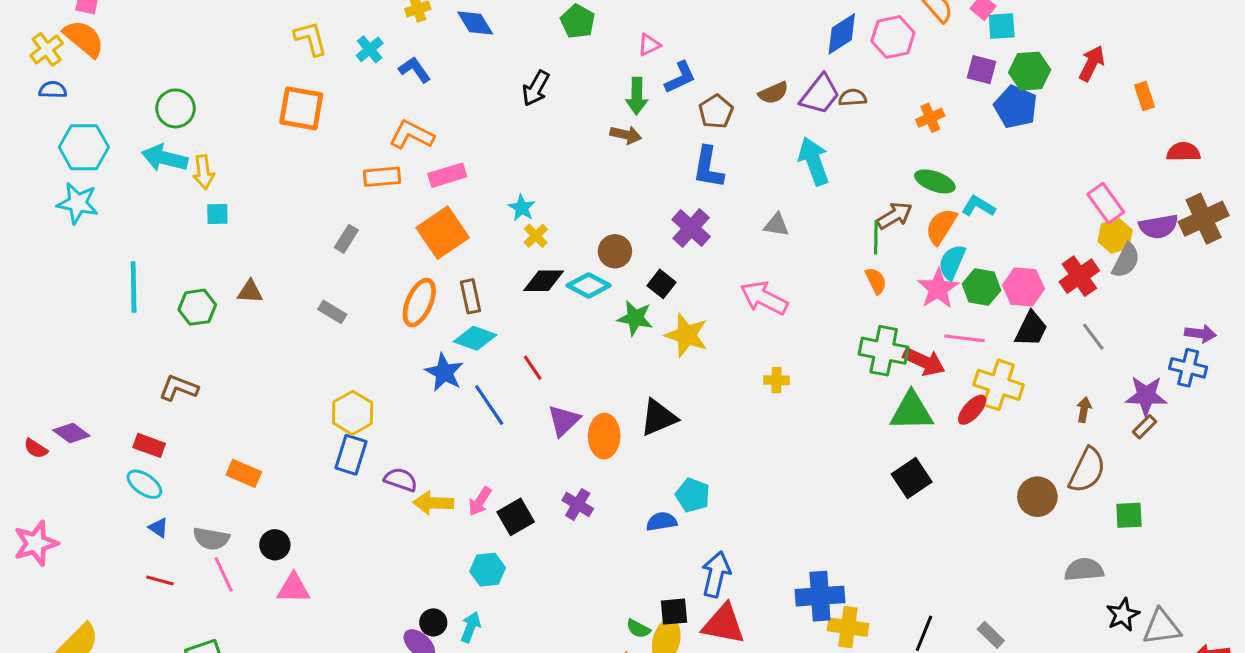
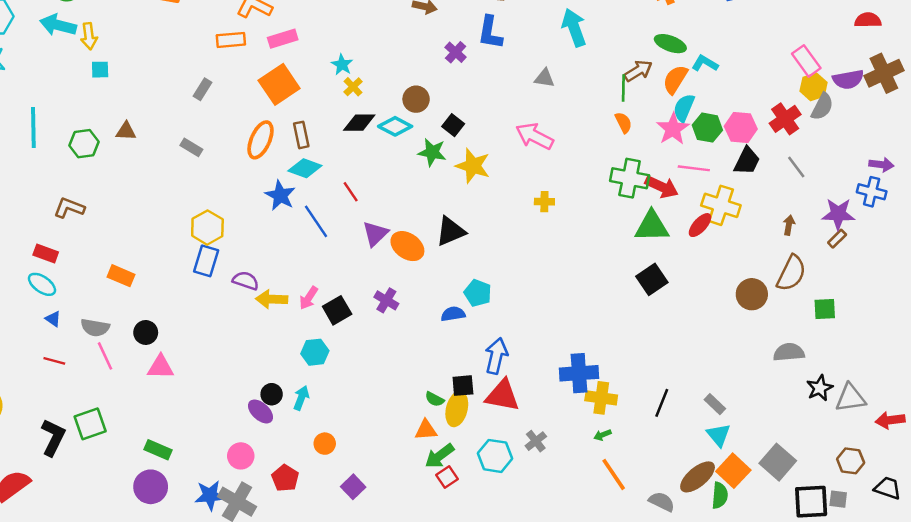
purple cross: (691, 228) -> (456, 52), moved, size x0.7
orange ellipse: (604, 436) -> (407, 246), turned -56

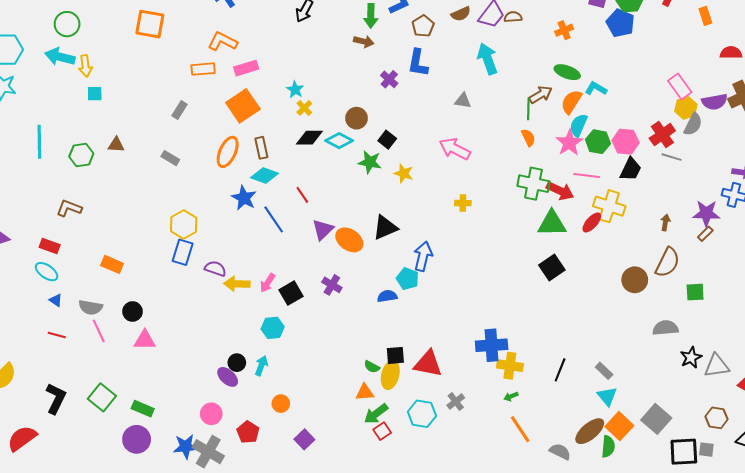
yellow star: (473, 166) -> (404, 173), size x0.7
gray line: (796, 167) -> (672, 157), moved, turned -36
blue arrow: (496, 356) -> (423, 256), moved
green square: (90, 424) -> (102, 397), moved, turned -32

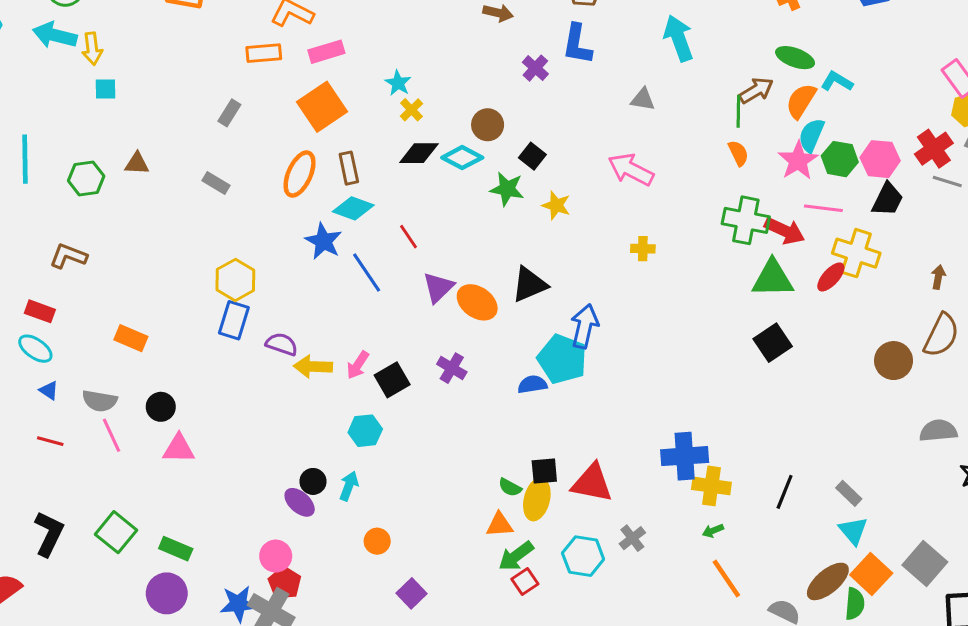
cyan pentagon: (408, 279) -> (562, 359), size x1.5
red pentagon: (248, 432) -> (285, 583), moved

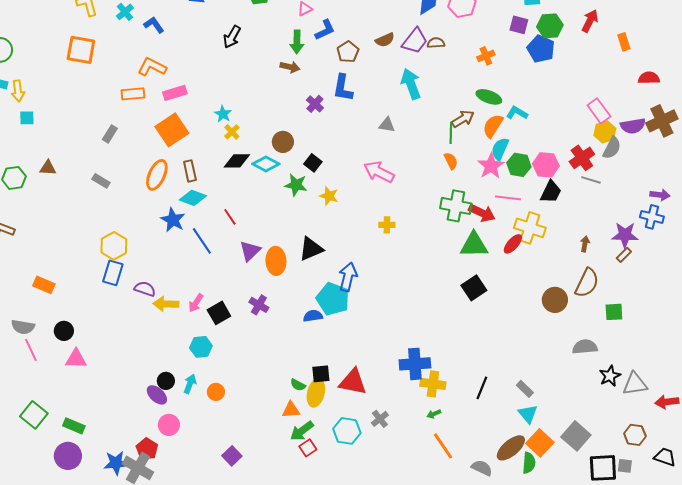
orange ellipse: (477, 302) -> (276, 261), turned 52
orange circle: (377, 541) -> (216, 392), moved
pink circle: (276, 556) -> (169, 425), moved

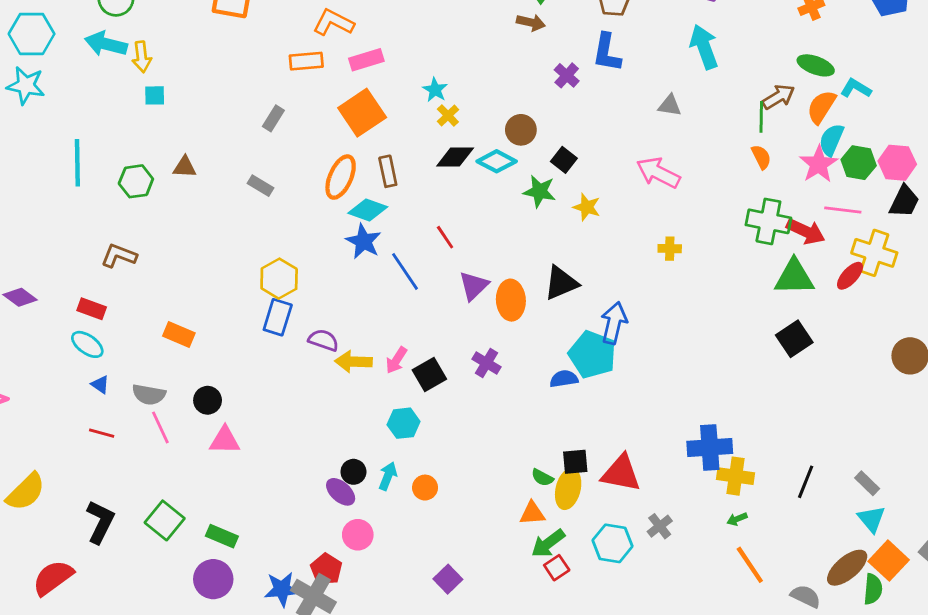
cyan diamond: (193, 198) -> (368, 210), moved

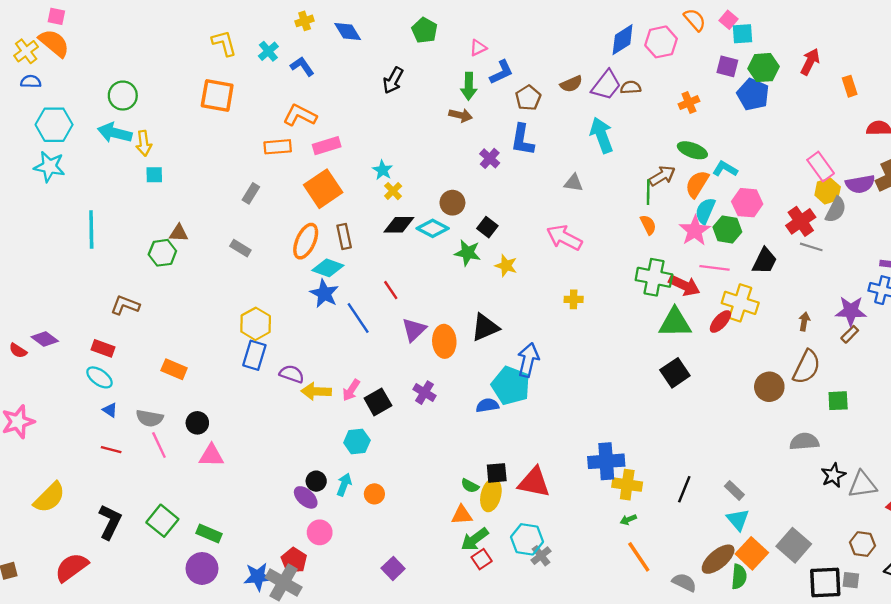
pink hexagon: (897, 163) -> (747, 203), moved
green hexagon: (136, 181) -> (162, 253), moved
gray cross: (660, 526) -> (541, 556), moved

